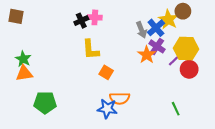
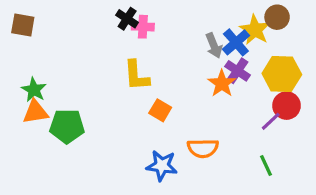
black cross: (81, 21) -> (127, 19), moved, turned -32
purple line: (175, 60) -> (271, 121), moved
orange semicircle: (120, 98) -> (203, 148), moved
green pentagon: (45, 102) -> (67, 126), moved

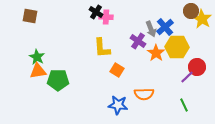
yellow star: (255, 30) -> (202, 19), moved
purple cross: (238, 71) -> (138, 41), moved
yellow hexagon: (282, 74) -> (177, 47), moved

